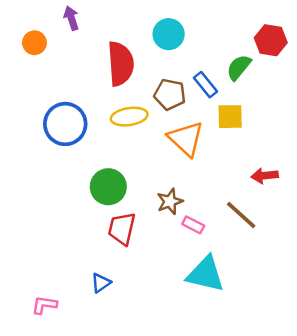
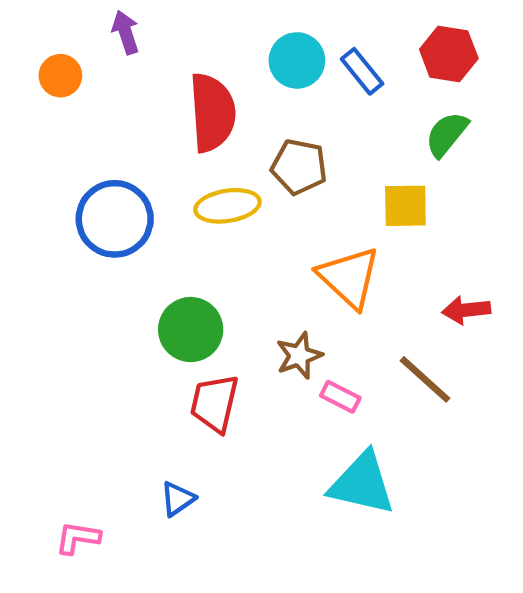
red hexagon: (271, 40) -> (449, 54), moved
green semicircle: (239, 67) -> (447, 134), moved
blue rectangle: (206, 85) -> (362, 71), moved
orange triangle: (186, 139) -> (349, 277), moved

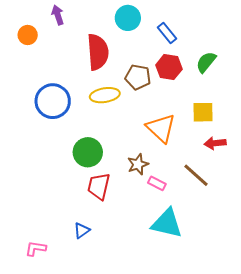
red hexagon: (449, 54) -> (169, 67), moved
cyan circle: (297, 60) -> (128, 18), moved
yellow square: (405, 206) -> (203, 112), moved

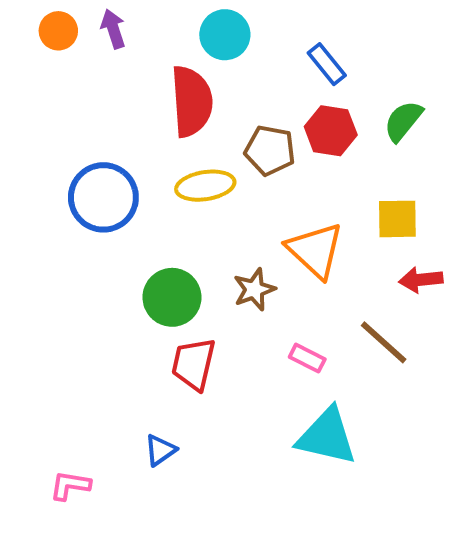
cyan circle: (128, 18) -> (225, 35), moved
orange circle: (28, 35) -> (58, 31), moved
brown star: (138, 164) -> (254, 289), moved

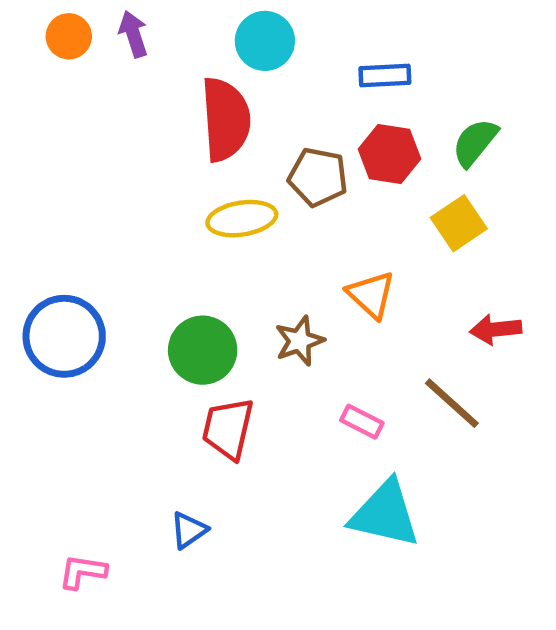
blue rectangle: (327, 64) -> (385, 76), turned -54
blue circle: (103, 197) -> (64, 336), moved
yellow square: (397, 219) -> (459, 223), moved, turned -33
orange triangle: (315, 250) -> (371, 295), size x0.7

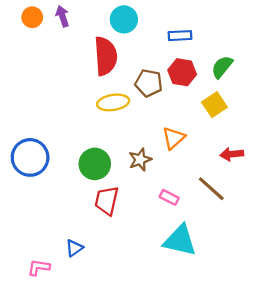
orange triangle: (371, 295) -> (173, 138), turned 35
blue triangle: (189, 530) -> (74, 248), moved

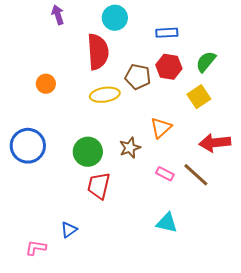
orange circle: (32, 17) -> (46, 84), moved
red arrow: (232, 154) -> (215, 143), size x1.4
pink rectangle: (169, 197) -> (165, 174), moved
cyan triangle: (180, 240) -> (167, 223), size x0.7

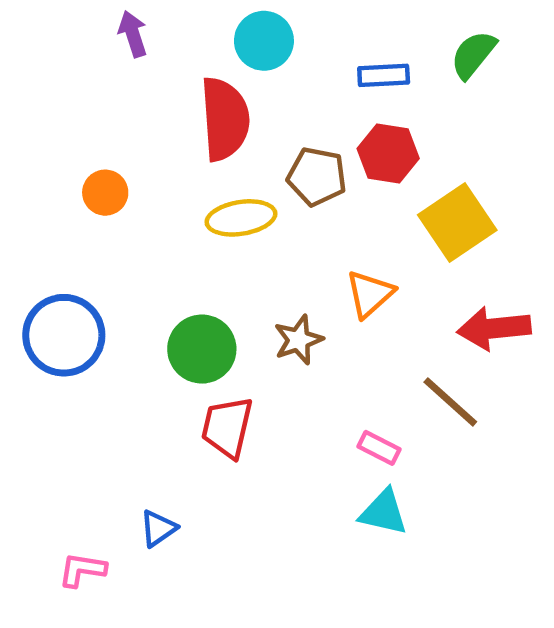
green semicircle: (206, 62) -> (473, 55), moved
yellow square: (199, 97) -> (457, 222), size x1.4
pink rectangle: (165, 174) -> (379, 448), moved

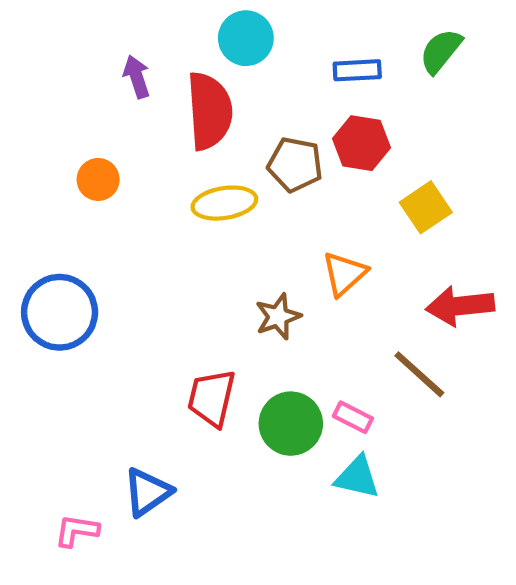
purple arrow: (133, 34) -> (137, 77), moved
yellow square: (457, 222) -> (426, 207), size x0.7
green circle: (202, 349) -> (291, 424), moved
blue triangle: (158, 528) -> (147, 492), size x1.4

